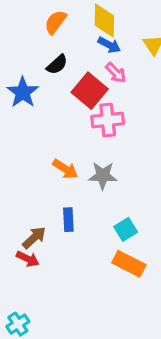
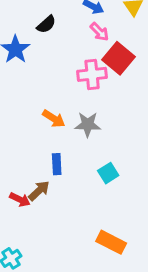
red square: (90, 91) -> (119, 58), moved
brown arrow: (34, 238) -> (39, 191), moved
orange rectangle: (129, 264) -> (111, 242), moved

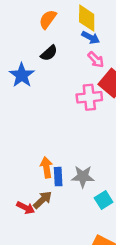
orange arrow: (54, 119) -> (46, 167), moved, turned -132
gray star: (88, 124) -> (83, 177), moved
cyan square: (108, 173) -> (104, 200), moved

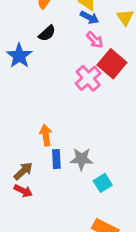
pink cross: (89, 97) -> (88, 78), turned -35
orange arrow: (46, 167) -> (46, 135), moved
brown arrow: (43, 200) -> (23, 171), moved

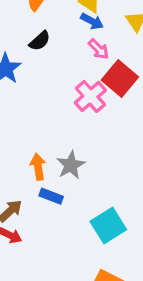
blue rectangle: (56, 159) -> (51, 196), turned -66
gray star: (81, 159) -> (71, 165), moved, turned -30
cyan square: (103, 183) -> (108, 226), size x1.5

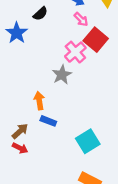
gray star: (71, 165) -> (62, 75), moved

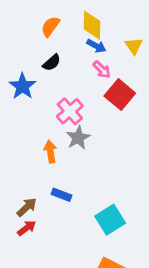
pink cross: (75, 52) -> (70, 111), moved
orange arrow: (39, 101) -> (50, 152), moved
red arrow: (20, 148) -> (27, 228), turned -63

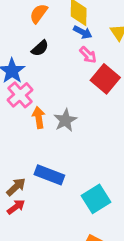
pink cross: (70, 111) -> (20, 95), moved
orange arrow: (50, 152) -> (39, 118), moved
blue rectangle: (61, 195) -> (49, 175), size x1.5

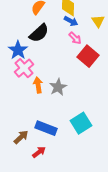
black semicircle: (40, 48) -> (39, 33), size x1.5
cyan square: (96, 199) -> (81, 123), moved
red arrow: (16, 207) -> (39, 152), moved

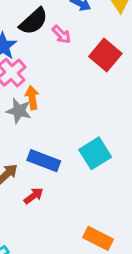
pink arrow: (75, 38) -> (61, 34), moved
gray star: (58, 87) -> (19, 111), moved, turned -30

